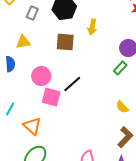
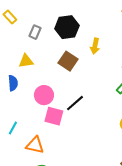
brown square: (65, 42) -> (68, 61), turned 30
orange triangle: (32, 126) -> (35, 145), turned -30

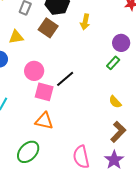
brown square: (68, 61) -> (48, 28), moved
orange triangle: (35, 145) -> (44, 121), moved

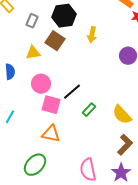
yellow triangle: (16, 37) -> (33, 53), moved
green rectangle: (113, 63) -> (89, 110), moved
yellow semicircle: (115, 102) -> (122, 115), size x1.5

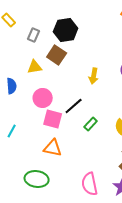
yellow arrow: (92, 35) -> (94, 76), moved
green ellipse: (35, 165) -> (37, 179), turned 55

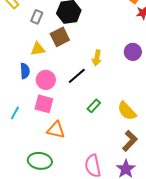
brown square: (57, 55) -> (60, 37), turned 30
blue semicircle: (12, 86) -> (25, 71), moved
black line: (74, 106) -> (77, 76), moved
pink square: (53, 119) -> (44, 104), moved

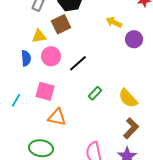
yellow arrow: (97, 58) -> (114, 22), moved, turned 105
pink circle: (46, 80) -> (51, 56), moved

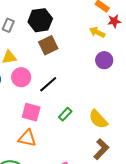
yellow arrow: (114, 22) -> (97, 32), moved
brown square: (61, 24) -> (48, 45), moved
pink square: (45, 91) -> (31, 112), moved

